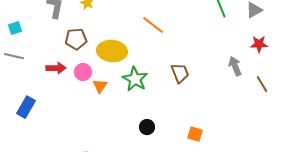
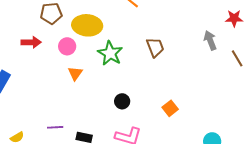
pink circle: (83, 72) -> (67, 46), moved
orange triangle: (100, 86) -> (75, 73), moved
orange square: (195, 134) -> (170, 108), turned 35

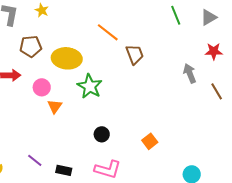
pink circle: (67, 46) -> (42, 87), moved
brown trapezoid: (155, 47) -> (135, 54), moved
purple line: (55, 127) -> (35, 160), turned 42

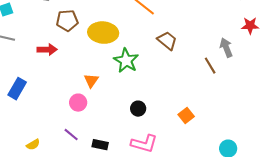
brown trapezoid: (135, 54) -> (167, 41), moved, turned -30
pink circle: (42, 87) -> (78, 103), moved
brown line: (217, 91) -> (210, 66), moved

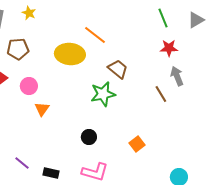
red star: (250, 26) -> (169, 48), moved
yellow ellipse: (103, 33) -> (70, 54), moved
green star: (126, 61) -> (103, 94), moved, turned 30
pink circle: (78, 103) -> (29, 86), moved

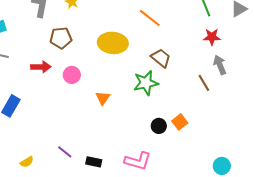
orange line: (95, 35) -> (150, 18), moved
orange triangle: (42, 109) -> (103, 98), moved
black circle: (89, 137) -> (159, 126), moved
orange square: (137, 144) -> (180, 122), moved

